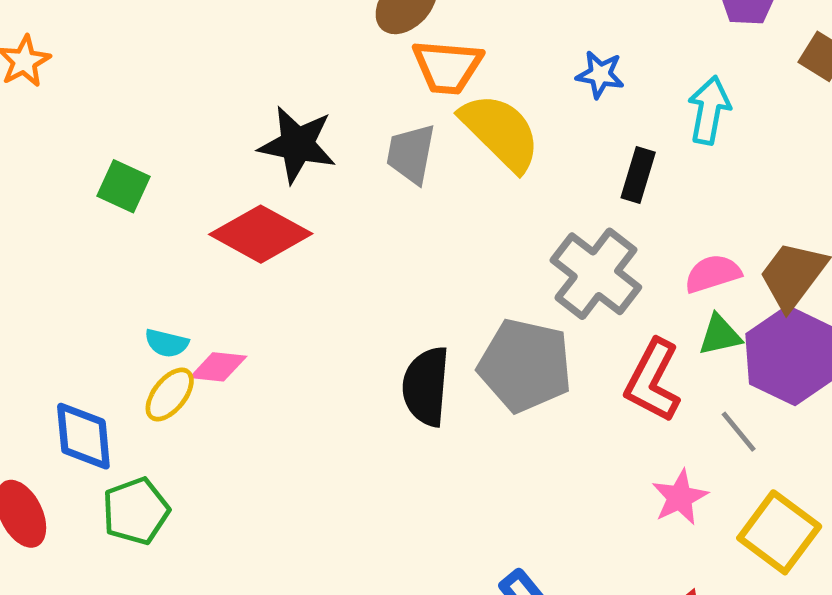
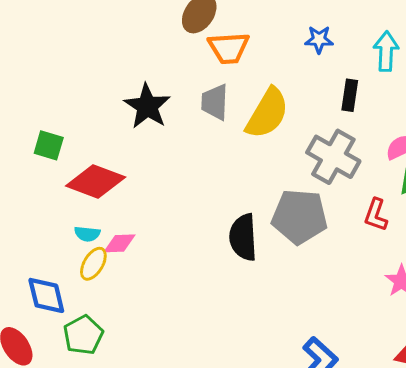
yellow semicircle: (500, 132) -> (267, 113), moved, turned 84
black star: (297, 145) -> (147, 106), turned 30
red diamond: (261, 234) -> (96, 181), moved
red L-shape: (653, 381) -> (376, 215), size x0.7

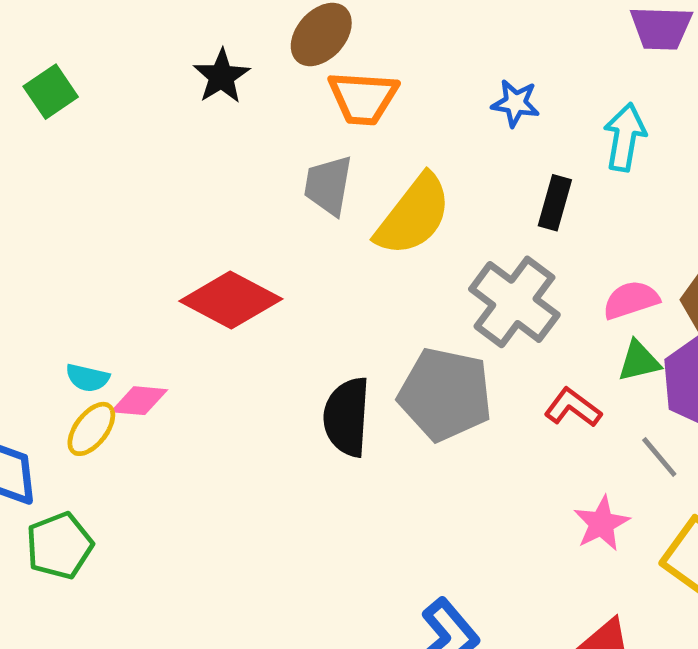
black star: (147, 106) -> (221, 76), moved, size x0.7
green square: (49, 145) -> (51, 92), moved, turned 32
red diamond: (96, 181) -> (231, 300), moved
red L-shape: (376, 215) -> (573, 408), turned 100

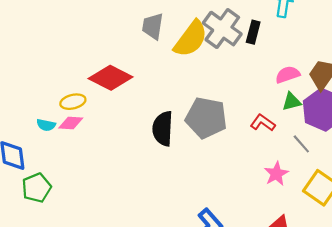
gray cross: (514, 302) -> (222, 29), moved
cyan semicircle: (87, 378) -> (46, 125), moved
yellow ellipse: (91, 429) -> (73, 102), moved, turned 40

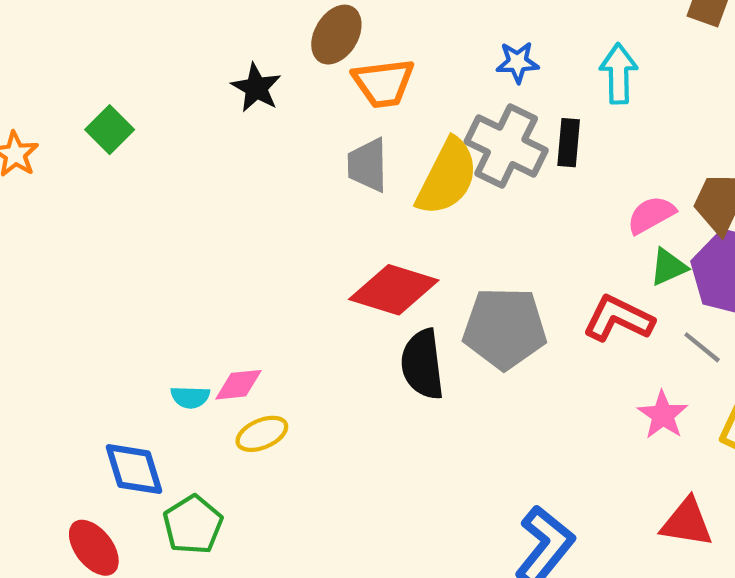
red diamond: (111, 78) -> (394, 290), moved
yellow ellipse: (73, 102) -> (262, 434), moved
red L-shape: (263, 123) -> (618, 319), size x1.4

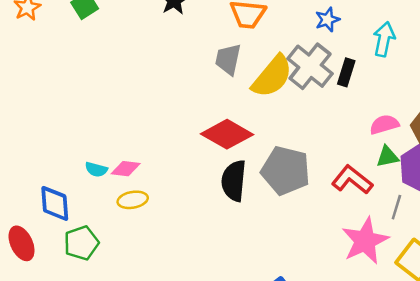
blue star: (518, 62) -> (327, 20), turned -30
gray line: (702, 347) -> (396, 207), turned 55
pink star: (663, 415) -> (365, 241), size x1.6

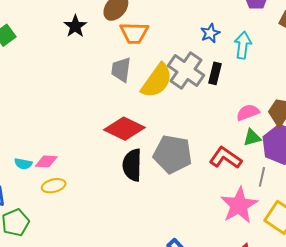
blue star: (327, 20) -> (210, 33), moved

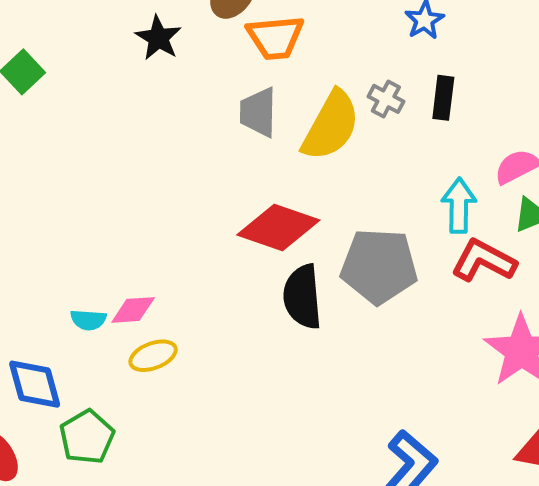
cyan arrow: (243, 45) -> (459, 205), moved
gray cross: (186, 71) -> (386, 99), size x0.5

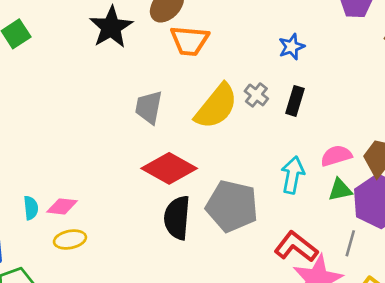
black star: (158, 38) -> (111, 27), size x1.4
gray trapezoid: (258, 112) -> (149, 107), moved
red L-shape: (484, 261) -> (296, 247), moved
cyan semicircle: (88, 320) -> (31, 208), turned -110

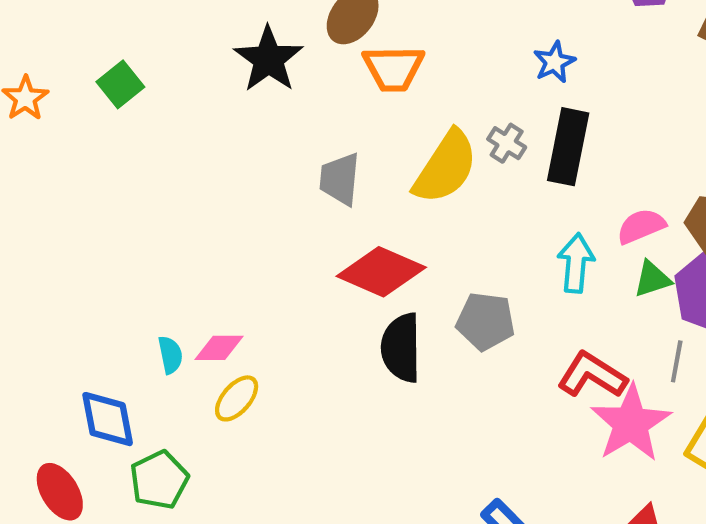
black rectangle: (295, 101) -> (568, 147), size x1.6
gray pentagon: (232, 206) -> (486, 321), size x0.7
yellow ellipse: (70, 240) -> (237, 398), turned -32

